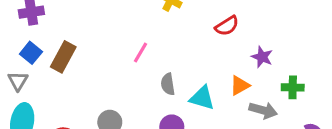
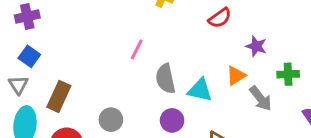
brown rectangle: (63, 57) -> (59, 96), moved
gray semicircle: (168, 84) -> (165, 79), size x1.4
gray arrow: (263, 110) -> (261, 98), turned 40

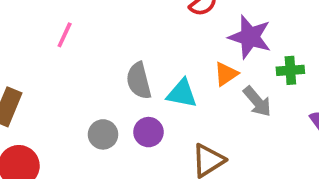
purple star: (256, 46) -> (250, 37), size x1.6
pink line: (137, 49) -> (65, 35), moved
gray circle: (111, 120) -> (103, 134), moved

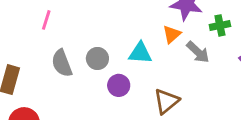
gray semicircle: (139, 81) -> (62, 63), moved
gray circle: (103, 134) -> (97, 59), moved

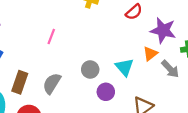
cyan triangle: (140, 53) -> (124, 67), turned 42
gray semicircle: (62, 63) -> (52, 83), moved, turned 50

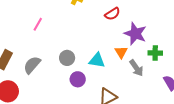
orange triangle: (150, 54) -> (121, 52), turned -32
cyan triangle: (124, 67) -> (97, 60), turned -48

